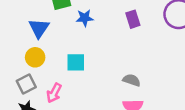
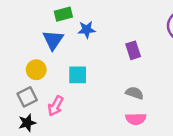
purple rectangle: (133, 19) -> (133, 50), moved
blue triangle: (39, 28) -> (53, 40), moved

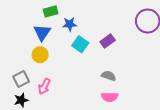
purple rectangle: (133, 50) -> (108, 41), turned 72
yellow circle: (36, 70) -> (40, 55), moved
cyan square: (78, 75) -> (80, 44), moved, turned 35

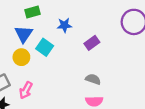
blue star: (70, 24) -> (64, 25), moved
cyan square: (80, 44) -> (45, 47), moved

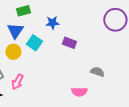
purple rectangle: (92, 43) -> (69, 43), moved, turned 56
gray semicircle: (93, 79) -> (97, 72), moved

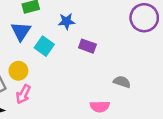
yellow circle: (13, 52) -> (18, 71), moved

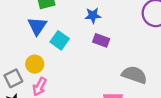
blue star: (66, 21) -> (93, 15), moved
gray semicircle: (122, 82) -> (134, 75), size x1.5

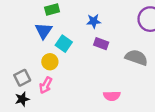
yellow circle: (35, 64) -> (50, 62), moved
gray semicircle: (134, 75) -> (136, 57), moved

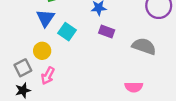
yellow circle: (50, 62) -> (42, 51), moved
pink semicircle: (112, 96) -> (134, 87), moved

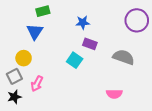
cyan square: (67, 32) -> (75, 60), moved
yellow circle: (42, 51) -> (24, 58), moved

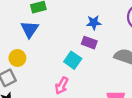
blue star: (83, 22) -> (94, 23), moved
pink arrow: (37, 84) -> (62, 86), moved

